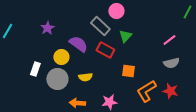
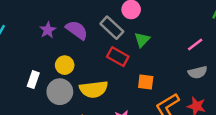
purple semicircle: (78, 44) -> (77, 30), moved
yellow semicircle: (85, 77) -> (94, 89), size x1.6

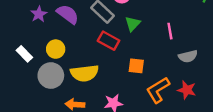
pink line: (195, 45) -> (170, 31), moved, turned -63
white rectangle: (33, 80) -> (24, 54), moved, turned -63

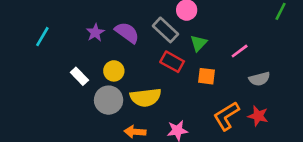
pink line: (170, 31) -> (240, 51), turned 63
orange square: (136, 66) -> (206, 76), moved

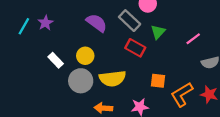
purple star: (95, 33) -> (45, 23), moved
orange square: (206, 76) -> (158, 81), moved

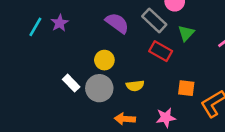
white rectangle: (56, 60) -> (71, 83), moved
yellow semicircle: (113, 78) -> (135, 86), size x0.6

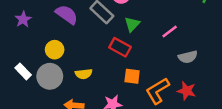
purple star: (60, 23) -> (23, 19), moved
red rectangle: (161, 51) -> (120, 47), moved

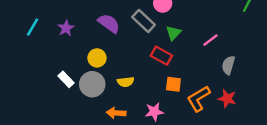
gray semicircle: (188, 57) -> (228, 65), turned 120

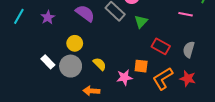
pink line: (210, 40) -> (186, 14), moved, turned 48
red rectangle: (161, 56) -> (161, 46), moved
yellow semicircle: (126, 82) -> (100, 64), turned -128
pink star: (154, 112) -> (124, 77), moved

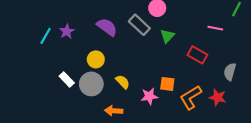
cyan line: (19, 16) -> (46, 36), moved
red rectangle: (161, 46) -> (197, 55), moved
gray semicircle: (189, 49) -> (230, 72), moved

